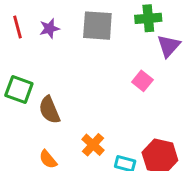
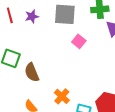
pink square: (142, 81) -> (79, 41), moved

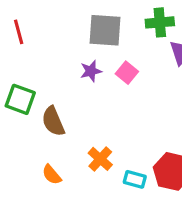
purple star: (32, 16) -> (91, 71), moved

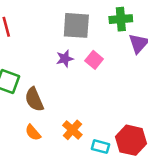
orange semicircle: (52, 175) -> (33, 132), moved

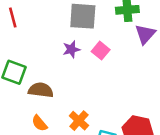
brown semicircle: (34, 99) -> (41, 90), turned 120

